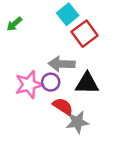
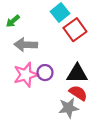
gray arrow: (62, 64) -> (26, 45), moved
red semicircle: (63, 106) -> (78, 93), moved

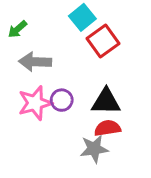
red semicircle: (78, 93) -> (107, 128), turned -42

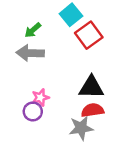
green arrow: (17, 29) -> (33, 30), moved
purple circle: (62, 100) -> (33, 111), moved
pink star: (35, 103) -> (40, 97), moved, size x0.6

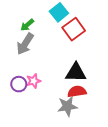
gray arrow: (30, 53) -> (25, 44), turned -60
purple circle: (33, 111) -> (19, 84), moved

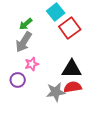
pink star: (34, 81) -> (32, 64), moved
gray star: (67, 106) -> (56, 92), moved

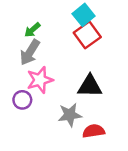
cyan square: (56, 12) -> (84, 15), moved
pink star: (32, 64) -> (40, 80), size x1.5
red semicircle: (73, 87) -> (94, 131), moved

